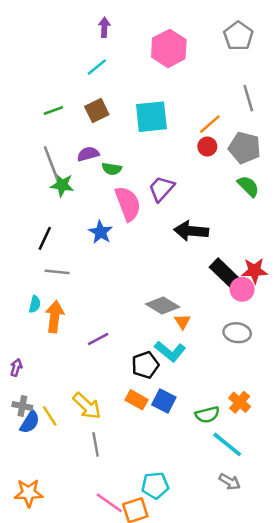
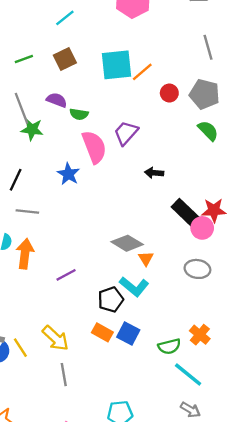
orange line: (210, 124) -> (142, 72), moved
purple semicircle: (88, 154) -> (57, 100), turned 36
black arrow: (191, 231) -> (154, 173), size x0.6

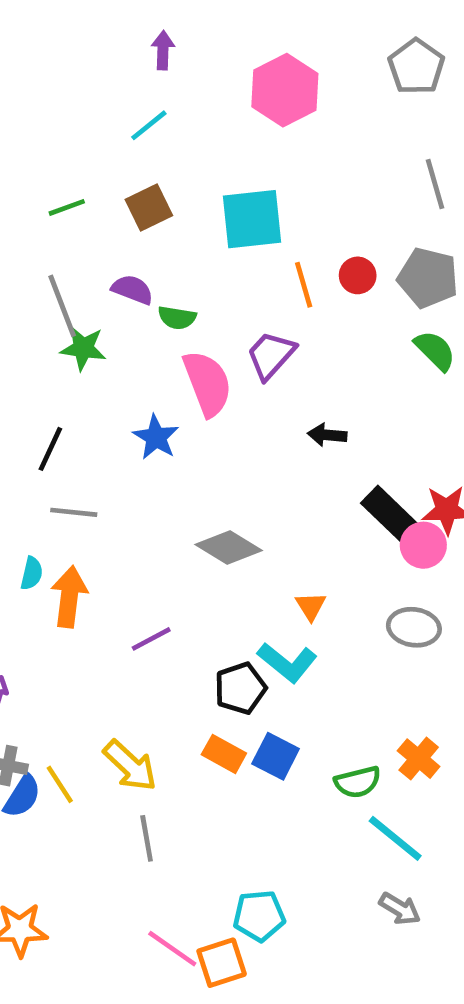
orange line: (142, 72) -> (304, 285), moved, turned -65
gray diamond: (127, 243) -> (229, 548), moved

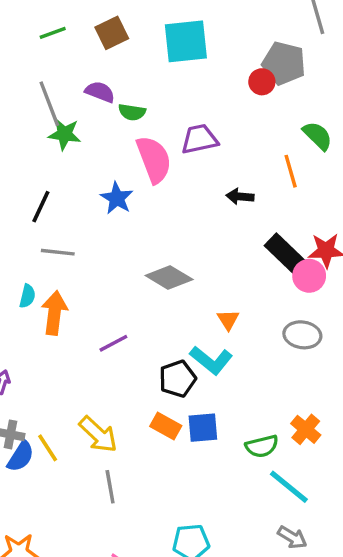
gray pentagon: (428, 278) -> (284, 63), moved
orange line: (304, 285) -> (291, 171), moved
purple trapezoid: (271, 355) -> (199, 139), turned 36
blue square: (276, 756) -> (203, 428), turned -32

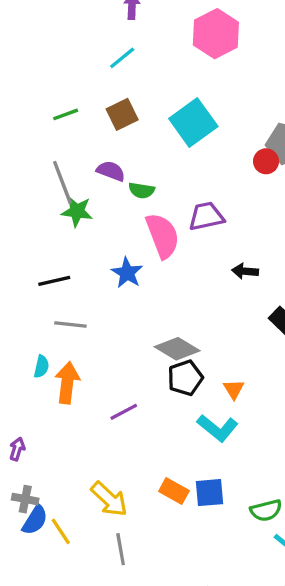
cyan square: (186, 41) -> (193, 123), turned -30
black line: (41, 207) -> (54, 281), turned 52
black pentagon: (178, 379) -> (185, 378), moved
yellow line: (48, 448) -> (61, 531), moved

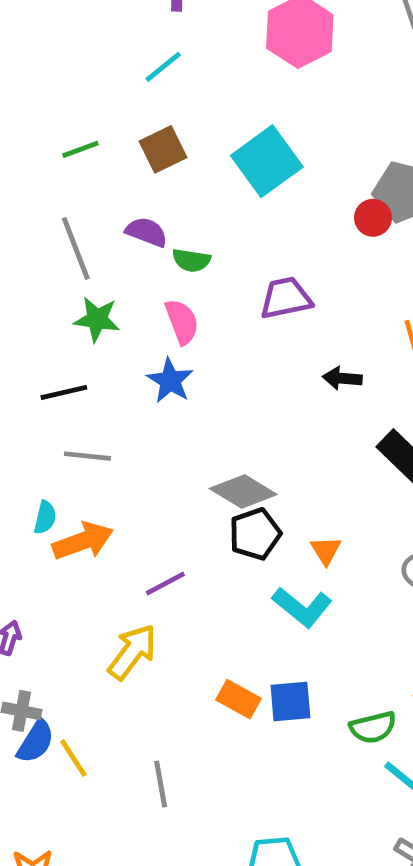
green star: (77, 211) -> (97, 319), moved
pink semicircle: (163, 236) -> (182, 322), moved, size x0.7
orange arrow: (67, 383) -> (83, 541), turned 63
yellow arrow: (109, 499) -> (132, 652), moved, turned -96

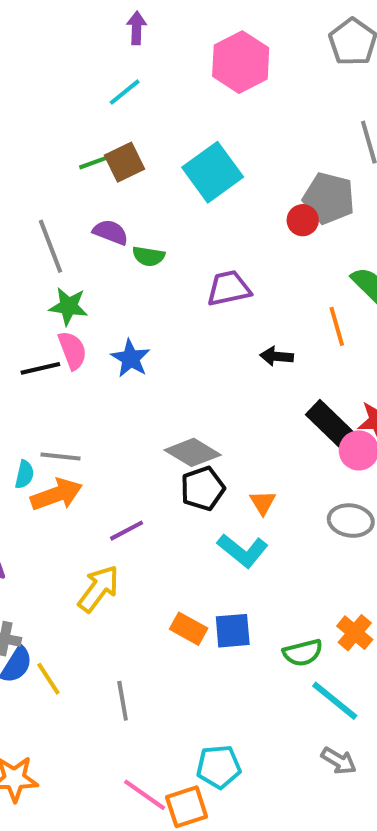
green line: (80, 149) -> (94, 162), moved
pink semicircle: (182, 322) -> (72, 350), moved
gray line: (88, 456) -> (60, 456), moved

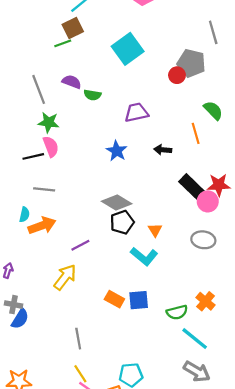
brown square: (125, 162) -> (73, 28), moved
blue star: (131, 358) -> (117, 151), moved
gray line: (60, 456) -> (44, 189), moved
yellow line: (48, 679) -> (80, 374), moved
gray arrow: (339, 761) -> (197, 372), size x1.4

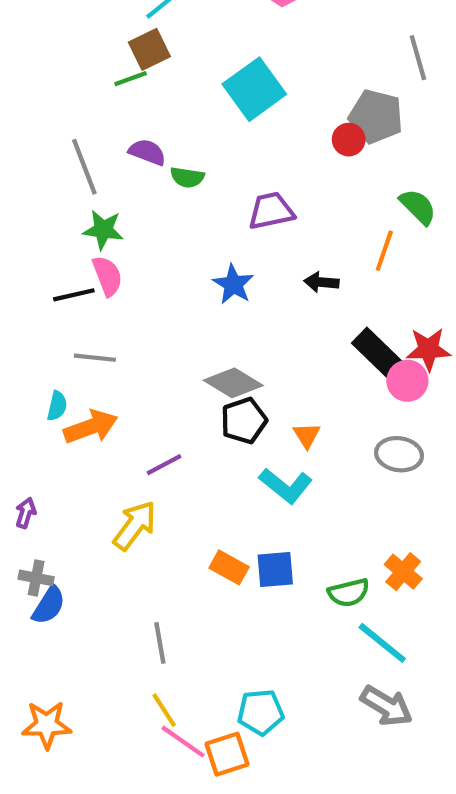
orange line: (196, 133) -> (384, 251), turned 35

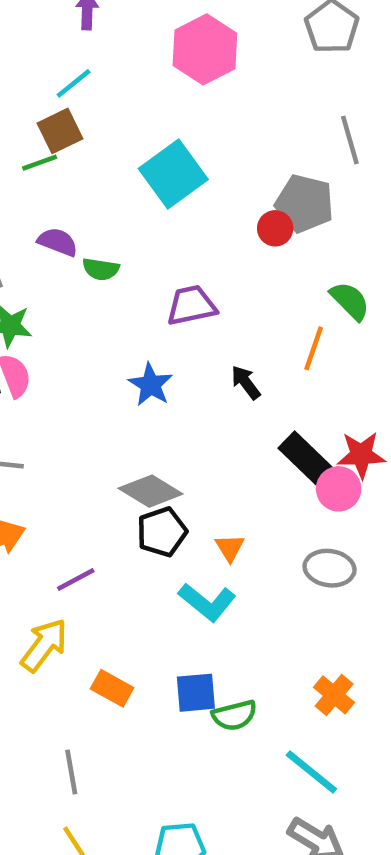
black arrow: (321, 282) -> (246, 382), turned 48
orange rectangle: (229, 567) -> (112, 688), moved
green semicircle: (349, 593) -> (234, 715), moved

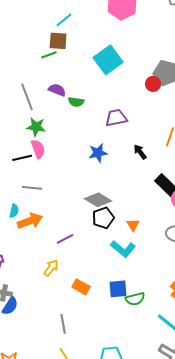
brown square: (60, 131) -> (58, 41), turned 30
blue star: (151, 385) -> (98, 153), turned 30
yellow arrow: (44, 645) -> (51, 268), size x0.7

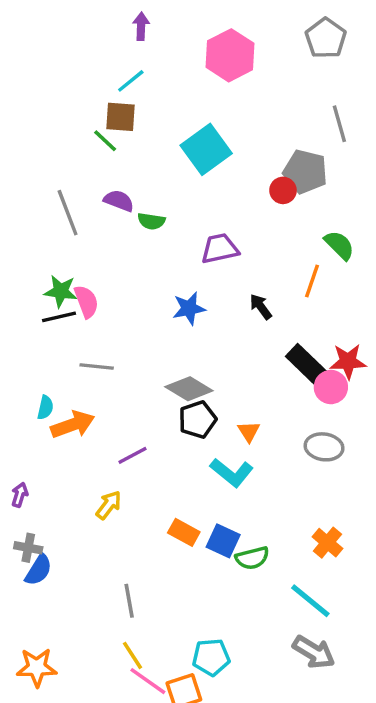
green line: (49, 55) -> (105, 141), turned 63
green star: (36, 127) -> (61, 291), moved
gray line: (32, 188) -> (97, 367), moved
orange rectangle: (81, 287) -> (184, 532), moved
blue square: (118, 289) -> (223, 541), turned 30

